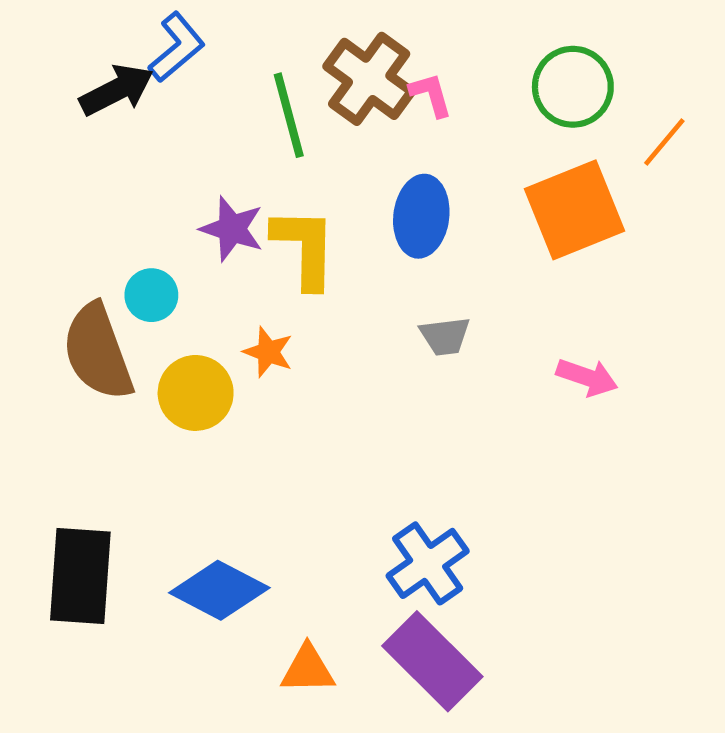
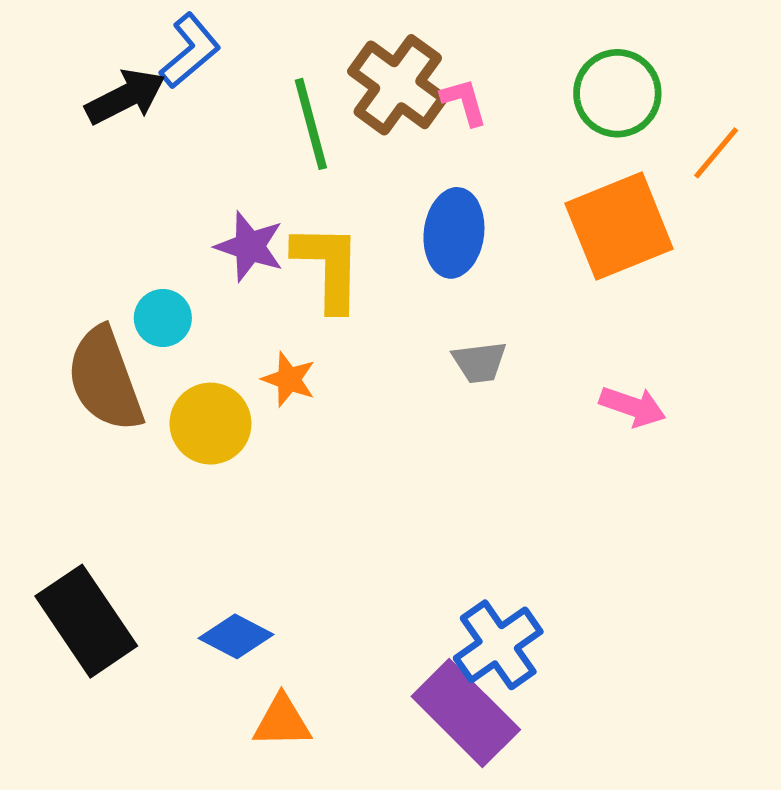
blue cross: (428, 563) -> (498, 645), moved
black rectangle: (80, 576) -> (86, 621), turned -38
blue diamond: (219, 590) -> (236, 636), size x0.7
orange triangle: (308, 669) -> (282, 721), moved

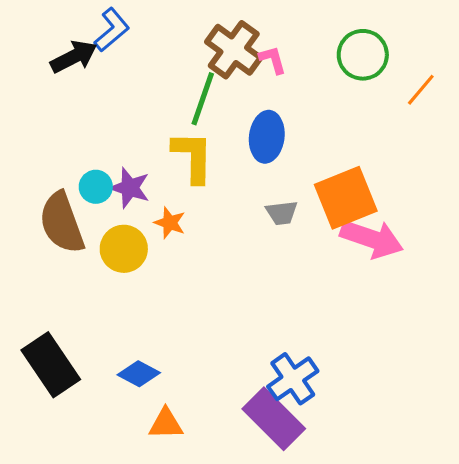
green line: (311, 124) -> (203, 99), moved, turned 34
orange square: (619, 226) -> (346, 198), moved
purple star: (250, 246) -> (130, 188), moved
pink arrow: (633, 407) -> (372, 239), size x1.6

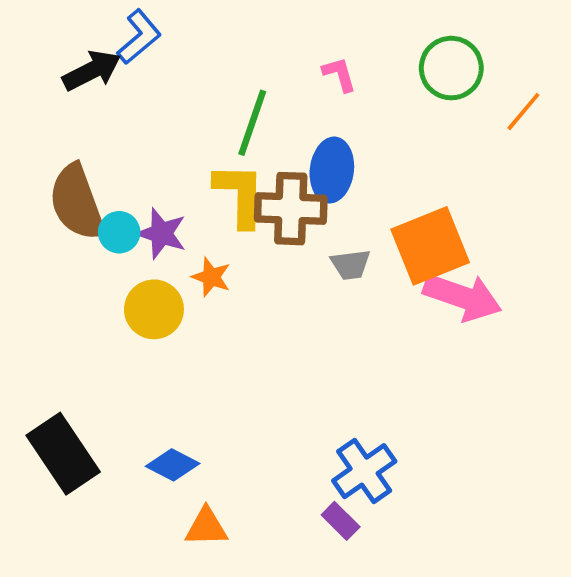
brown cross: (234, 50) -> (291, 209), moved, turned -34
brown semicircle: (62, 223) -> (77, 202), moved
purple rectangle: (274, 419) -> (341, 521), size x0.5

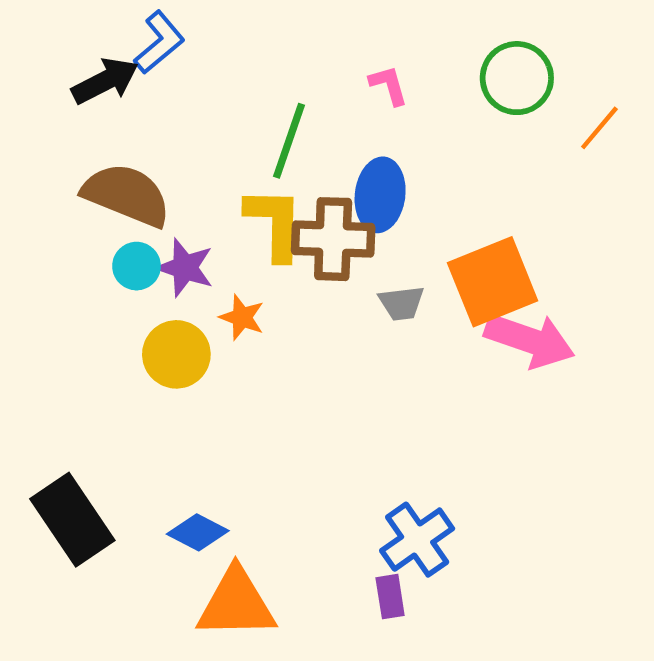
brown semicircle: (77, 202) -> (127, 195), moved, turned 132
purple rectangle: (341, 521) -> (390, 597), turned 36
orange triangle: (206, 527) -> (236, 604), size x1.6

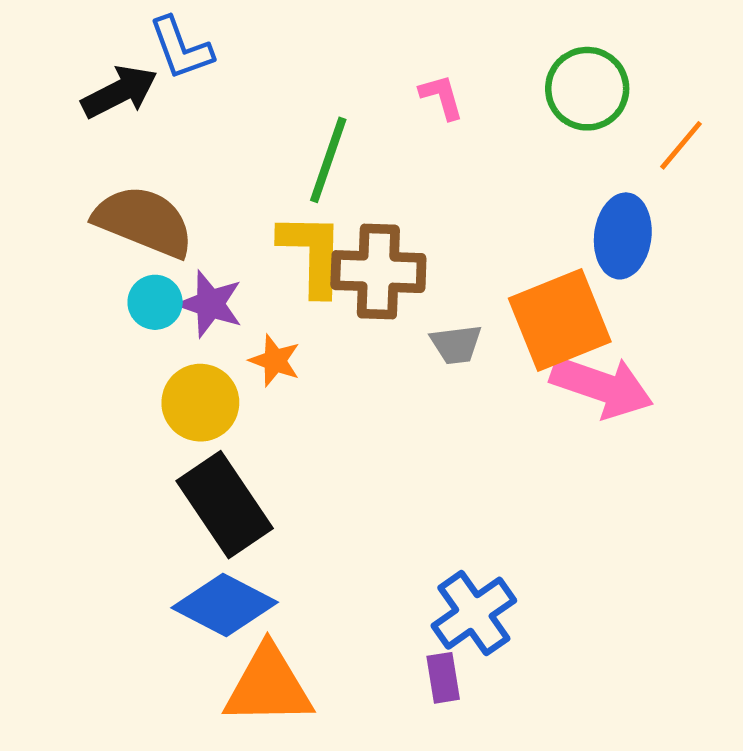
blue L-shape: (159, 42) -> (181, 48), turned 110
blue ellipse: (380, 195) -> (623, 236), moved
black rectangle: (72, 520) -> (225, 505), moved
blue diamond: (198, 532) -> (225, 605), size x1.5

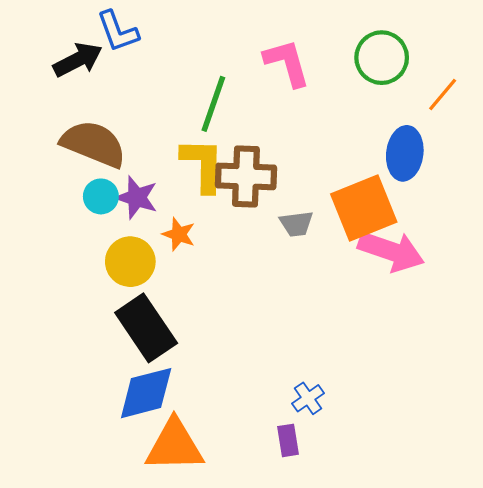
pink L-shape: (442, 97) -> (287, 63), size x1.6
blue diamond: (225, 605) -> (146, 393), turned -42
blue cross: (474, 613) -> (308, 398), size x0.6

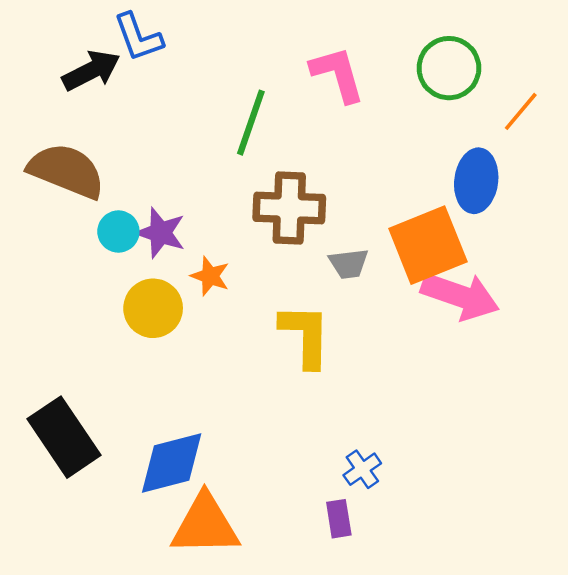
brown semicircle: (93, 144) -> (66, 171), moved
yellow L-shape: (203, 165) -> (305, 335), moved
black rectangle: (146, 328) -> (64, 437), moved

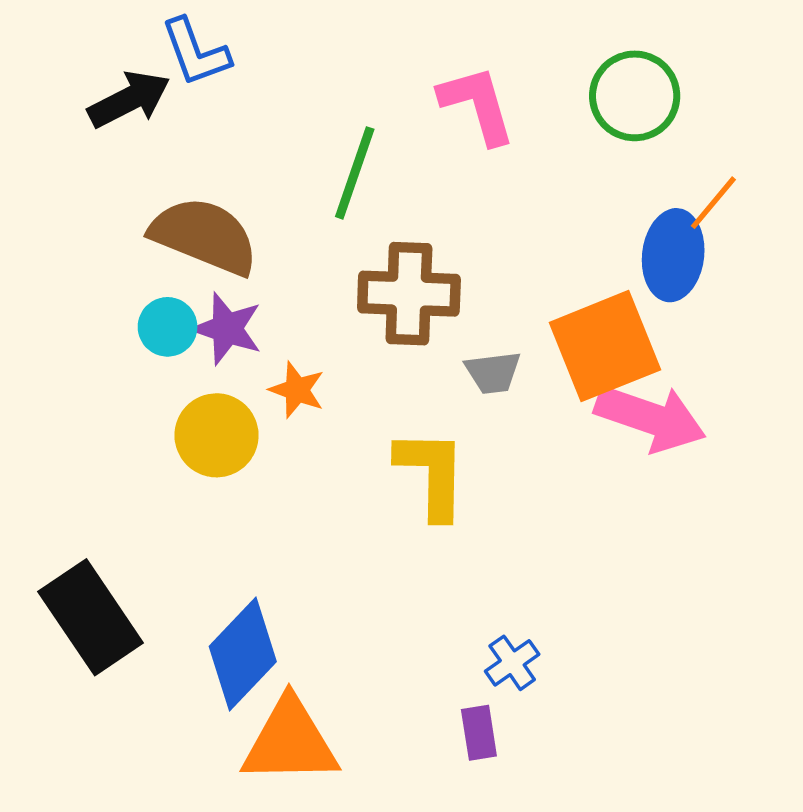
orange line: (521, 111) -> (713, 203), moved
brown semicircle: (66, 171) -> (204, 236), moved
blue diamond: (172, 463) -> (243, 654), turned -32

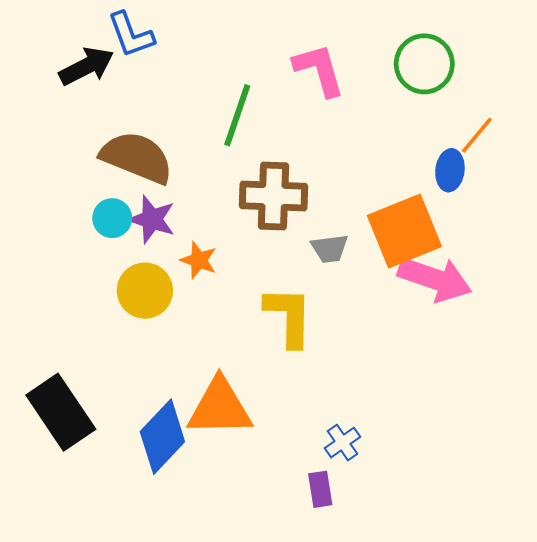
blue ellipse: (673, 255) -> (450, 170), size x0.7
orange triangle: (290, 742) -> (220, 407), moved

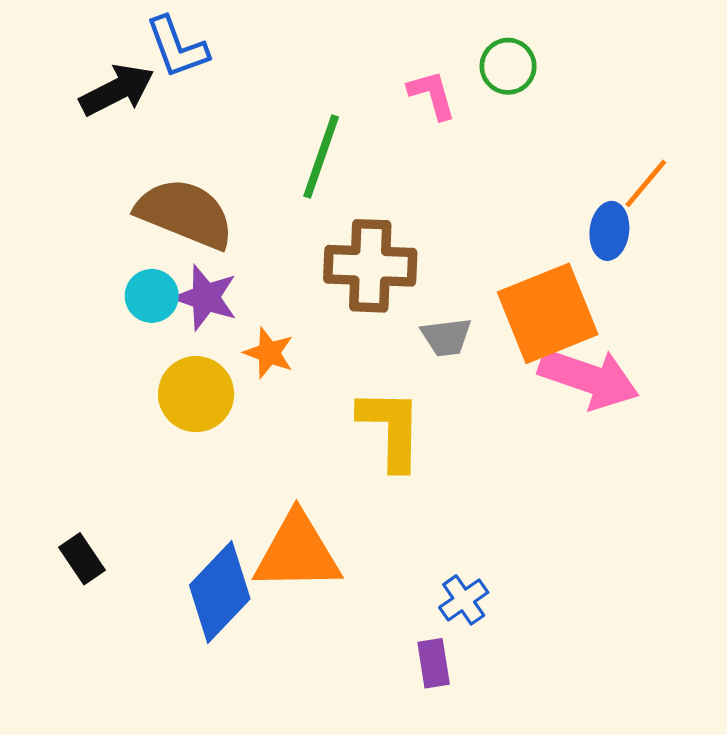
green circle: (424, 64) -> (508, 66), moved, size x0.7
pink L-shape: (319, 70) -> (432, 95), size x0.7
black rectangle: (61, 412) -> (82, 559), size x0.5

